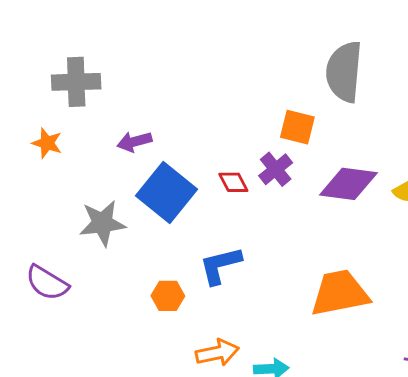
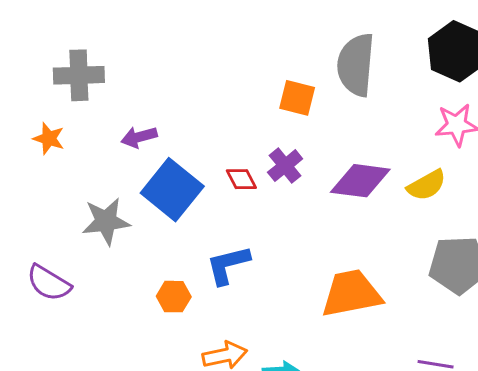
orange square: (297, 127) -> (297, 98), moved

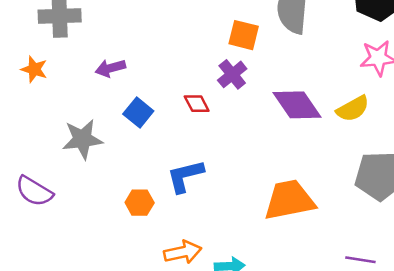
purple cross: (285, 166) -> (232, 74), moved
purple diamond: (360, 181) -> (297, 105), turned 48
blue square: (172, 190) -> (138, 113), size x0.6

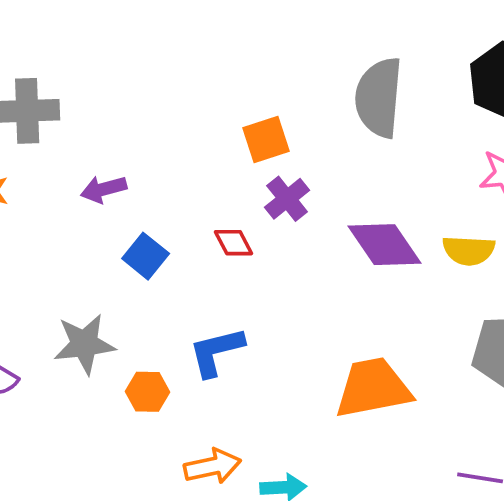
orange square: (244, 35) -> (266, 139), moved, turned -32
yellow semicircle: (353, 109) -> (469, 250), turned 32
gray star: (82, 139) -> (84, 344), moved

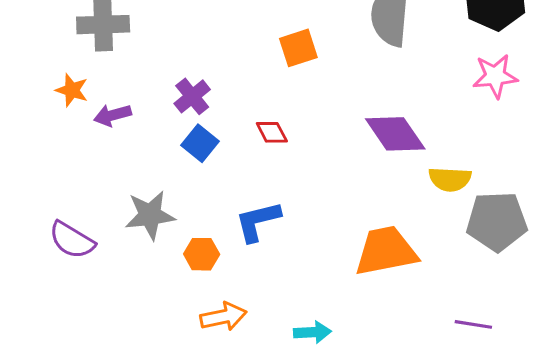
purple arrow: (104, 189) -> (112, 115), moved
purple cross: (287, 199) -> (192, 96), moved
yellow semicircle: (469, 250) -> (450, 179), moved
orange arrow: (212, 466) -> (223, 317), moved

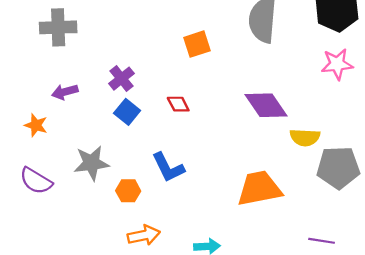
orange star: (72, 90) -> (36, 125), moved
blue L-shape: (258, 221) -> (168, 167), turned -102

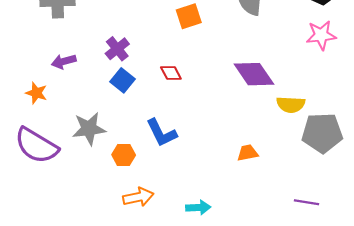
purple semicircle: (36, 181) -> (36, 146), size x1.4
orange trapezoid: (259, 189) -> (248, 153), size x0.5

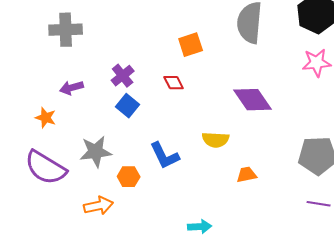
red diamond: (171, 73) -> (174, 83), moved
yellow semicircle: (291, 105) -> (216, 140), moved
orange arrow: (138, 197) -> (99, 206), moved
purple line: (306, 202) -> (319, 204), moved

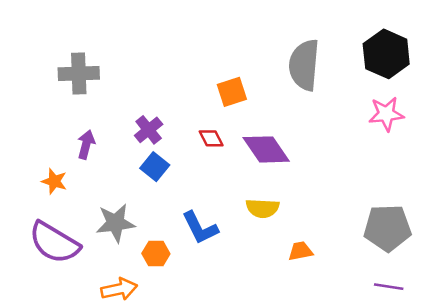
purple arrow: (72, 88) -> (86, 145), turned 120
purple diamond: (253, 100) -> (266, 149), moved

